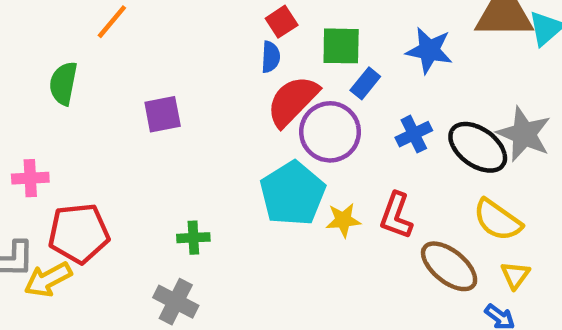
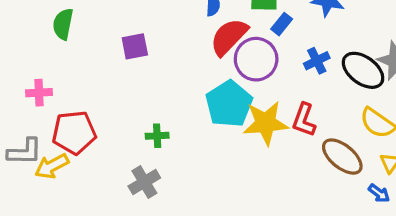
yellow star: (343, 220) -> (266, 123), size x1.8
gray cross: (176, 302) -> (144, 182), turned 32

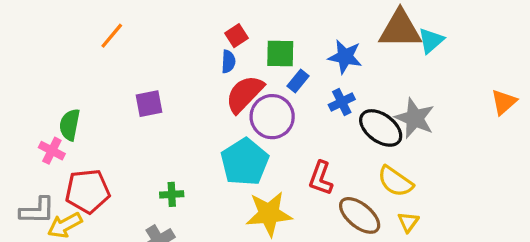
green semicircle: (63, 24) -> (70, 125), moved
blue cross: (317, 61) -> (342, 102), moved
pink cross: (39, 93) -> (52, 151), turned 30
yellow star: (266, 123) -> (269, 214), moved

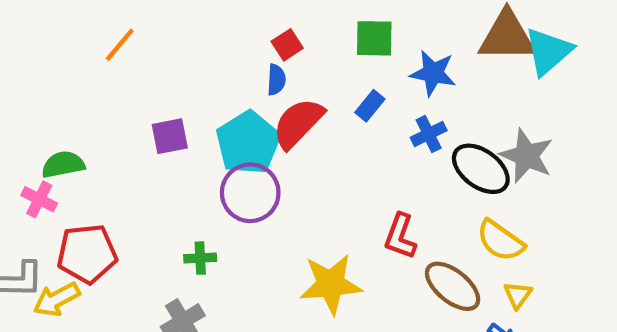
cyan triangle: (431, 40) -> (548, 51), size x1.4
green square: (280, 53) -> (374, 38), moved
purple circle: (272, 117) -> (250, 193), moved
green semicircle: (70, 125) -> (63, 164), turned 68
cyan pentagon: (245, 162) -> (248, 143), moved

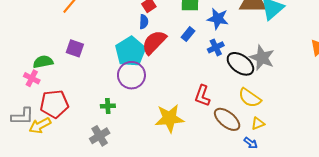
purple square: (170, 136) -> (75, 48), moved, turned 30
yellow triangle: (518, 295) -> (258, 123), turned 32

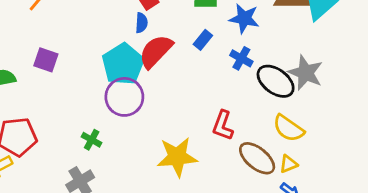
blue cross: (216, 47) -> (241, 58), turned -35
green cross: (108, 106) -> (92, 140), turned 32
yellow triangle: (258, 123) -> (288, 164), moved

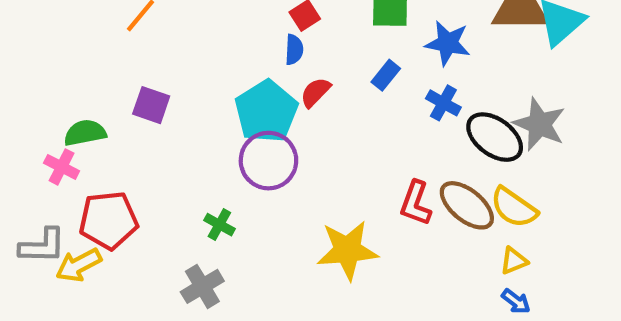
red semicircle: (156, 51) -> (315, 92), size x0.6
brown ellipse: (257, 158) -> (467, 205), moved

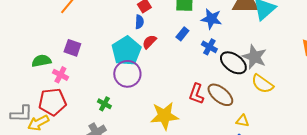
pink cross: (62, 167) -> (60, 75), moved
yellow semicircle: (514, 207) -> (262, 84), moved
yellow triangle: (514, 261) -> (242, 121), turned 32

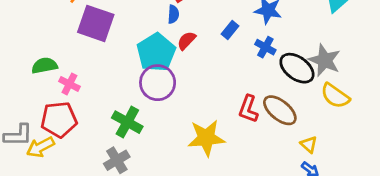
purple square: (72, 48) -> (96, 23), moved, size x1.6
green cross: (104, 104) -> (127, 122), size x1.6
yellow triangle: (242, 121) -> (309, 144), turned 32

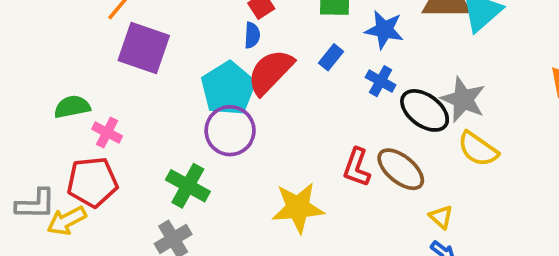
red semicircle: (187, 41) -> (270, 72), size x1.8

